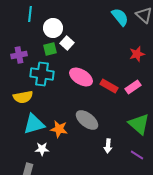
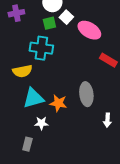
purple cross: (19, 55) -> (16, 13), moved
pink ellipse: (81, 77) -> (89, 30), moved
gray ellipse: (87, 120) -> (86, 94), turned 45

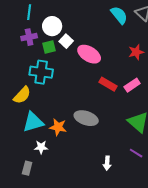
purple cross: (16, 13) -> (29, 37), moved
yellow semicircle: (22, 71) -> (22, 95), turned -36
gray ellipse: (86, 94) -> (86, 118), turned -65
white arrow: (107, 120) -> (107, 163), moved

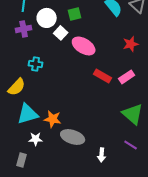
green square: (49, 47) -> (75, 14), moved
cyan cross: (41, 72) -> (36, 64), size x0.6
gray ellipse: (86, 118) -> (73, 137), moved

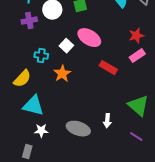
white square: (61, 33) -> (66, 46), moved
pink rectangle: (127, 77) -> (137, 56), moved
cyan triangle: (28, 114) -> (33, 106), turned 30
orange star: (53, 119) -> (62, 74), moved, turned 30
white arrow: (102, 155) -> (107, 121), moved

